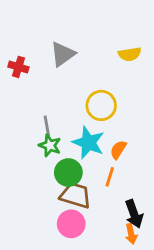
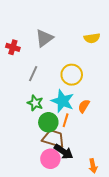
gray line: (47, 127) -> (33, 74), moved, turned 35
orange line: (110, 177) -> (66, 120), moved
black arrow: (134, 214) -> (64, 152), moved, turned -36

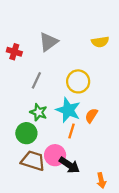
green circle: (48, 122) -> (26, 133), moved
brown trapezoid: (53, 138) -> (33, 161), moved
pink circle: (50, 159) -> (55, 155), moved

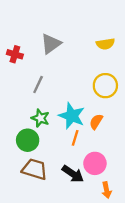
yellow circle: (78, 81) -> (105, 86), moved
pink circle: (55, 155) -> (95, 163), moved

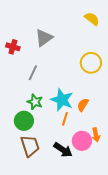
yellow semicircle: (105, 44) -> (92, 19), moved, turned -133
yellow circle: (105, 86) -> (91, 63), moved
brown trapezoid: (35, 169) -> (30, 146), turned 55
orange arrow: (107, 190) -> (96, 135), moved

